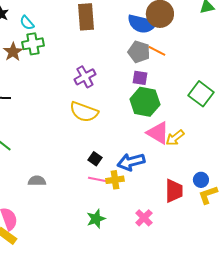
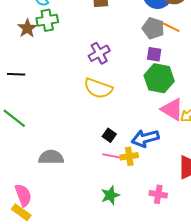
gray semicircle: (37, 181) -> (51, 157), size x1.4
pink cross: (144, 218) -> (158, 194), turned -36

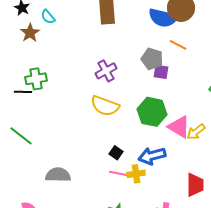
green cross: (47, 20) -> (36, 79), moved
brown star: (27, 28) -> (30, 33), moved
gray pentagon: (153, 28) -> (152, 59), moved
green hexagon: (159, 78) -> (152, 112), moved

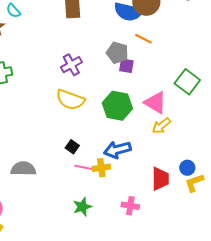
pink triangle: (179, 127) -> (155, 103), moved
black square: (116, 153) -> (72, 147), moved

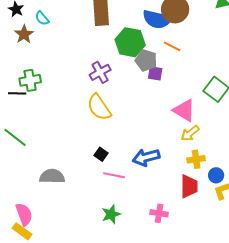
yellow semicircle: (70, 100) -> (99, 107), turned 36
green hexagon: (117, 106) -> (130, 42), moved
yellow cross: (101, 168) -> (196, 159), moved

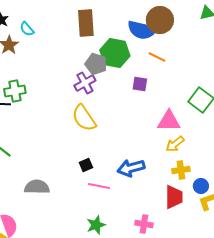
gray pentagon: (146, 60) -> (96, 64), moved
pink triangle: (184, 110) -> (169, 121), turned -30
black square: (101, 154) -> (86, 165), turned 32

